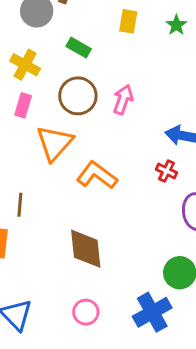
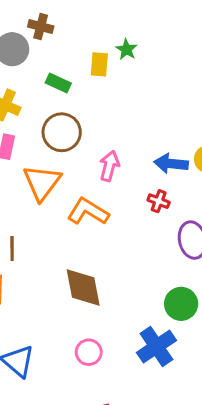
yellow rectangle: (128, 21) -> (99, 64), moved
green star: (176, 25) -> (127, 49), moved
pink arrow: (123, 100) -> (109, 166), moved

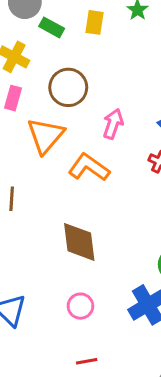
yellow rectangle: (99, 64) -> (94, 22), moved
green rectangle: (58, 83) -> (52, 27), moved

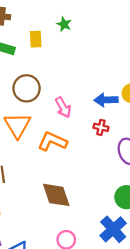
pink arrow: (113, 124) -> (63, 107), turned 144

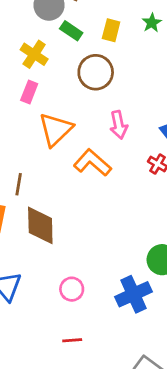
brown circle: (27, 88) -> (96, 72), moved
brown diamond: (56, 195) -> (40, 225), moved

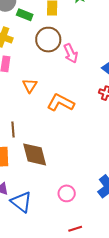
pink arrow: (119, 125) -> (71, 53), moved
orange triangle: (56, 129) -> (30, 86), size x0.6

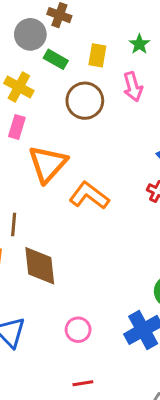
pink arrow: (71, 53) -> (133, 87), moved
orange triangle: (30, 86) -> (48, 164), size x1.8

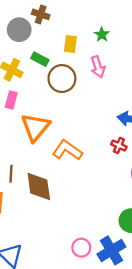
green rectangle: (56, 59) -> (40, 59), moved
brown diamond: (40, 266) -> (39, 187), moved
pink circle: (78, 330) -> (81, 248), moved

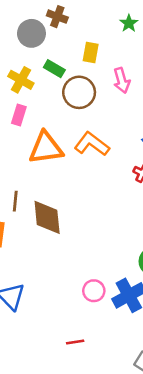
green star: (102, 35) -> (129, 23), moved
orange triangle: (35, 127) -> (46, 148), turned 40
orange L-shape: (67, 150) -> (92, 144), moved

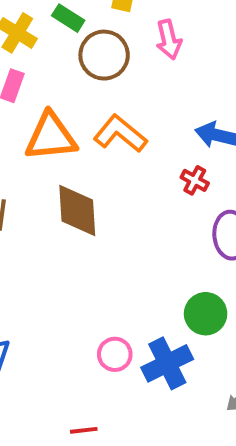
brown diamond: (47, 217) -> (77, 210), moved

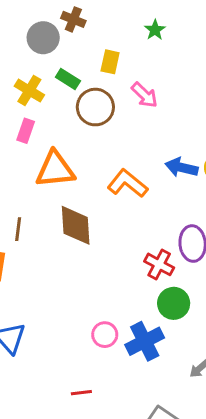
pink arrow: (169, 40) -> (145, 95), turned -32
orange L-shape: (120, 134) -> (127, 184), moved
red cross: (195, 180) -> (159, 264), moved, size x1.4

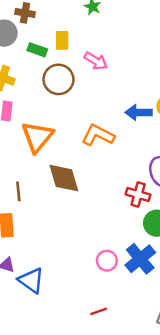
green rectangle: (68, 79) -> (37, 50), moved
orange triangle: (55, 169) -> (37, 137), turned -32

